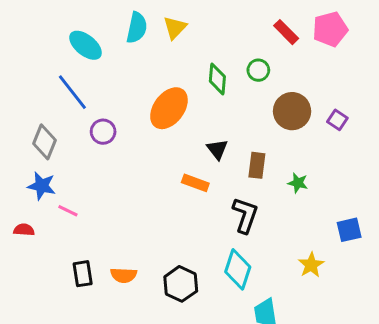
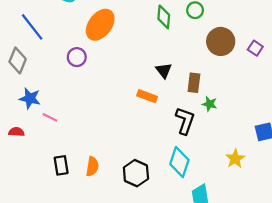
blue line: (72, 92) -> (32, 27), moved
orange ellipse: (169, 108) -> (100, 25), moved
gray diamond: (44, 142) -> (18, 60), moved
green star: (298, 183) -> (210, 104), moved
orange semicircle: (124, 275) -> (92, 166), turned -84

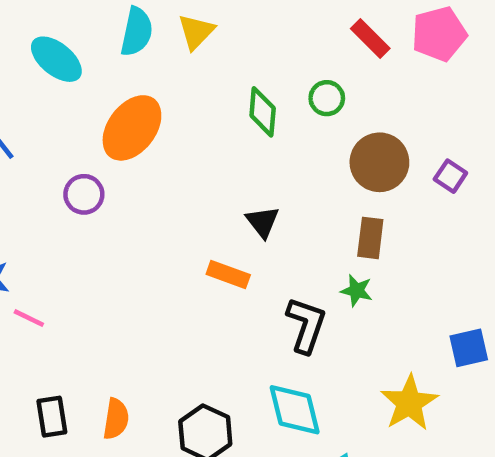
brown rectangle: (194, 83) -> (370, 238), moved
yellow star: (235, 159) -> (409, 403), size x1.4
cyan diamond: (179, 162) -> (295, 410), turned -32

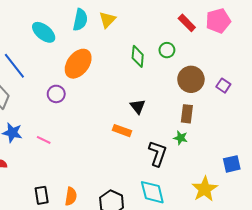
pink line: (29, 318) -> (44, 140), moved

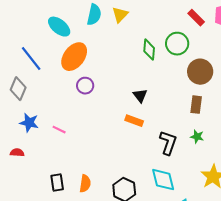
green circle: (167, 50) -> (177, 44), size x1.5
orange ellipse: (78, 64) -> (74, 57), moved
purple circle: (56, 94) -> (85, 86), moved
black triangle: (138, 106) -> (140, 96), moved
green star: (181, 138) -> (197, 137), moved

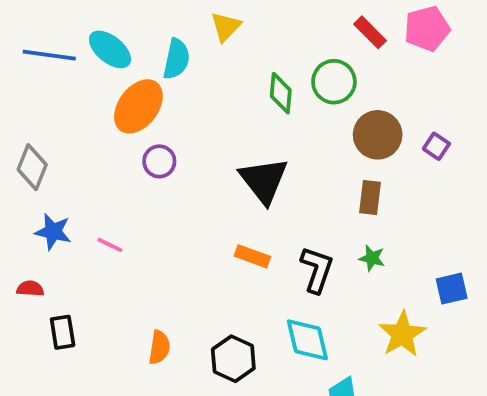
cyan semicircle: (94, 15) -> (176, 59), moved
blue line: (31, 59) -> (49, 55), moved, turned -44
black triangle: (140, 96) -> (264, 180), size x1.8
orange rectangle: (134, 121) -> (252, 256), moved
black rectangle: (57, 183) -> (63, 332), moved

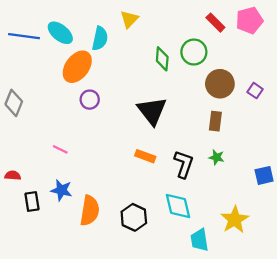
blue star: (53, 232) -> (61, 190), moved
yellow star: (402, 334) -> (235, 220), moved
orange semicircle: (159, 347) -> (90, 211), size x1.5

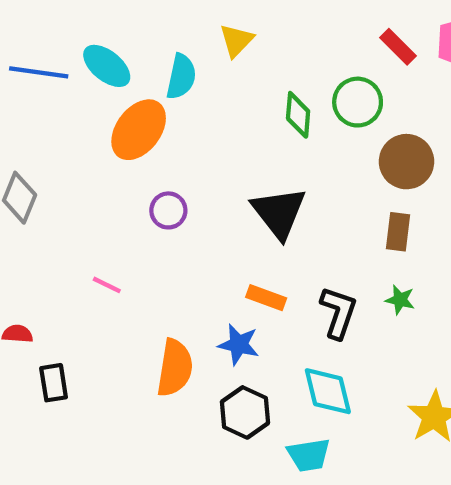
purple circle: (90, 100) -> (168, 210), moved
blue star: (61, 190) -> (239, 344), moved
orange semicircle: (90, 211) -> (175, 368), moved
cyan trapezoid: (200, 240) -> (309, 455), moved, turned -90

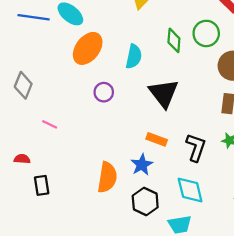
cyan semicircle: (181, 77) -> (134, 56), moved
pink line: (107, 285) -> (50, 124), moved
blue star: (239, 344) -> (142, 165), turned 30

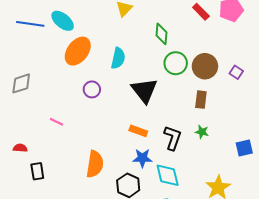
green circle: (206, 33) -> (176, 63), moved
green diamond: (174, 40) -> (162, 34), moved
gray diamond: (23, 85) -> (21, 83), turned 50
pink line: (50, 124) -> (57, 122), moved
blue star: (142, 165) -> (142, 158), moved, turned 30

